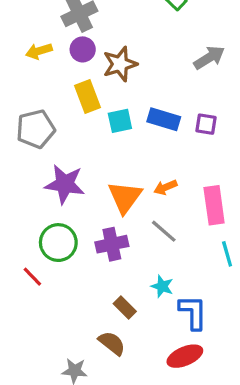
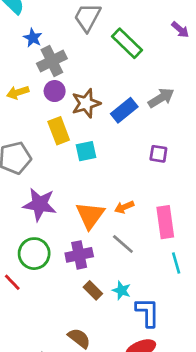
blue rectangle: (164, 119) -> (124, 110), moved, turned -56
brown rectangle: (125, 307) -> (93, 290), moved

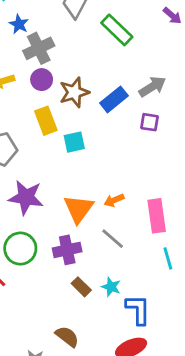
purple square: (158, 154) -> (149, 122), moved

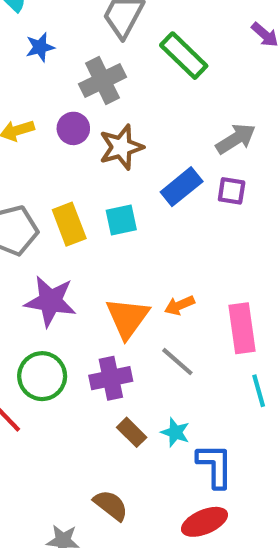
blue star: (19, 24) -> (40, 47), turned 30
gray cross: (39, 48) -> (102, 81), moved
blue rectangle: (114, 99) -> (182, 187), moved
yellow rectangle: (46, 121) -> (69, 224), moved

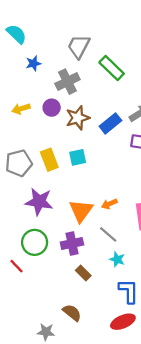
blue rectangle: (182, 187) -> (110, 123), moved
cyan star: (175, 432) -> (117, 259), moved

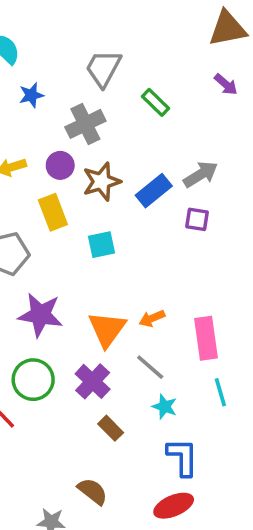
green rectangle: (112, 68) -> (156, 102), size x0.7
yellow rectangle: (49, 160) -> (53, 212), moved
purple cross: (72, 244) -> (93, 381), turned -35

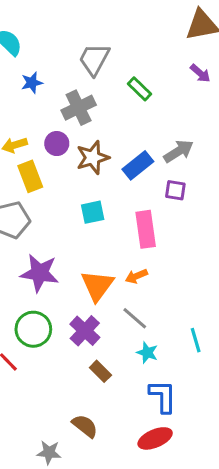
yellow rectangle: (53, 212) -> (30, 176), moved
pink rectangle: (206, 338) -> (146, 229), moved

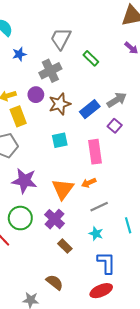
purple square: (175, 190) -> (115, 126), turned 32
gray line: (135, 318) -> (99, 207), moved, turned -66

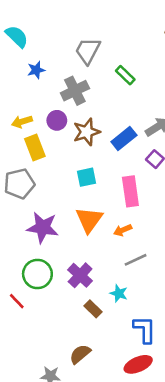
orange triangle: (63, 189) -> (89, 220), moved
cyan star: (96, 234) -> (119, 293), moved
brown semicircle: (55, 282) -> (80, 354), turned -78

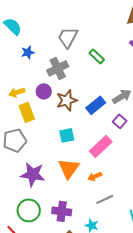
pink rectangle: (130, 191) -> (101, 146), turned 55
purple cross: (80, 275) -> (62, 211), turned -36

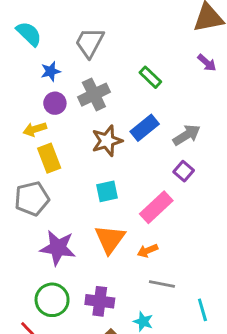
gray trapezoid: (68, 37) -> (90, 42), moved
purple circle: (44, 91) -> (55, 103), moved
blue rectangle: (96, 105) -> (145, 128), moved
gray line: (105, 199) -> (162, 284), turned 36

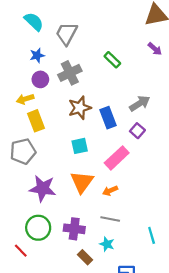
cyan semicircle: (29, 34) -> (34, 22), moved
blue rectangle: (145, 128) -> (108, 118), moved, turned -72
gray line: (162, 284) -> (110, 219), moved

